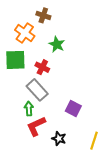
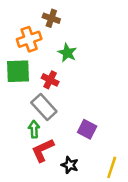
orange cross: (25, 33) -> (29, 39), turned 36

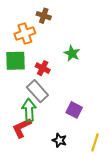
green star: (67, 53) -> (72, 53), moved
green arrow: (34, 129) -> (29, 110), size x1.5
red L-shape: (43, 150) -> (22, 128), moved

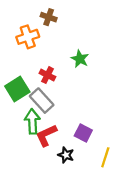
green square: (15, 61) -> (17, 89), moved, turned -30
purple square: (74, 110) -> (83, 133), moved
red L-shape: (22, 128) -> (46, 135), moved

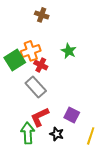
orange cross: (28, 37) -> (31, 51), moved
green square: (17, 89) -> (15, 60), moved
green arrow: (32, 121) -> (28, 133), moved

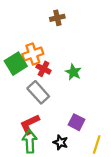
brown cross: (42, 15) -> (57, 18), moved, turned -32
green star: (69, 51) -> (73, 72), moved
red L-shape: (40, 117) -> (30, 124), moved

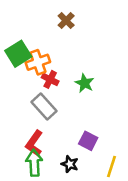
brown cross: (57, 18) -> (66, 21), turned -32
green square: (16, 64) -> (18, 54), moved
red L-shape: (30, 124) -> (34, 143), turned -30

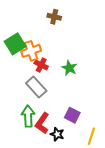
brown cross: (66, 21) -> (54, 17), turned -32
red L-shape: (34, 143) -> (42, 123), moved
green arrow: (34, 163) -> (28, 116), moved

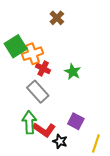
brown cross: (54, 17) -> (57, 18), turned 32
red L-shape: (42, 123) -> (44, 130), turned -90

